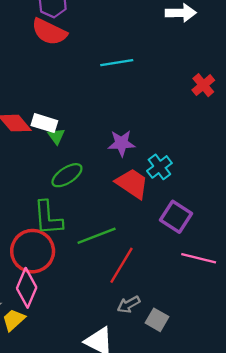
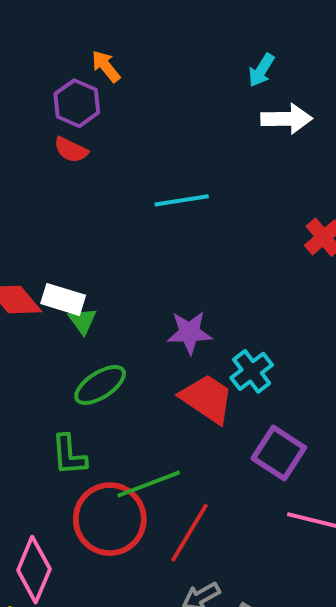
red semicircle: (49, 32) -> (71, 150), size x0.6
green L-shape: (48, 218) -> (69, 455), size x0.7
red circle: (33, 251) -> (110, 519), moved

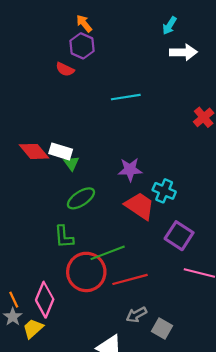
purple hexagon: (77, 103) -> (82, 46), moved
cyan cross: (252, 371) -> (164, 191), turned -30
red line: (189, 533) -> (130, 279), turned 44

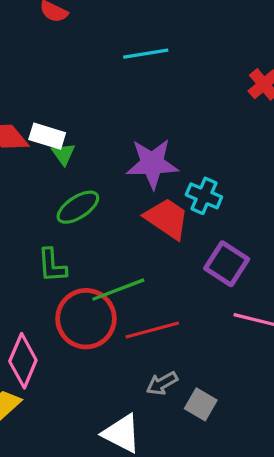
purple star: (130, 170) -> (152, 164), size x1.4

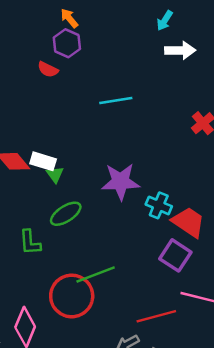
red trapezoid: (167, 218) -> (189, 222), moved
green L-shape: (52, 265) -> (30, 242), moved
red line: (152, 330) -> (156, 316), moved

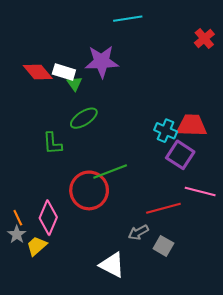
purple star: (121, 182) -> (102, 62), moved
cyan cross: (159, 205) -> (166, 131), moved
red trapezoid: (189, 222) -> (192, 125), turned -32

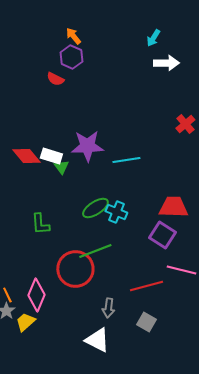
cyan line: (128, 19) -> (126, 160), moved
green ellipse: (84, 118) -> (95, 208), moved
cyan cross: (166, 131) -> (116, 212), moved
gray arrow: (138, 232) -> (108, 308), moved, turned -54

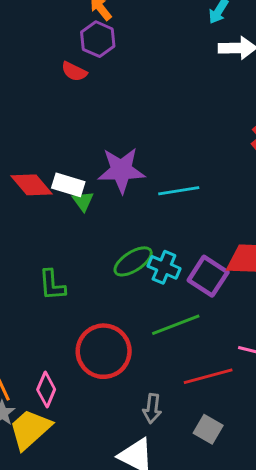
purple square: (162, 235) -> (208, 276), moved
green line: (95, 251) -> (176, 325), moved
pink diamond: (36, 295) -> (46, 389), size x0.7
yellow trapezoid: (25, 322) -> (30, 429), size x1.5

